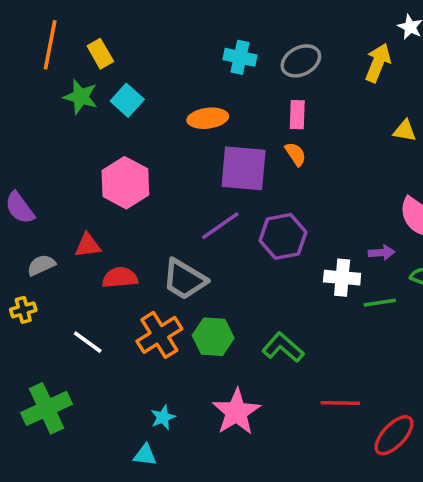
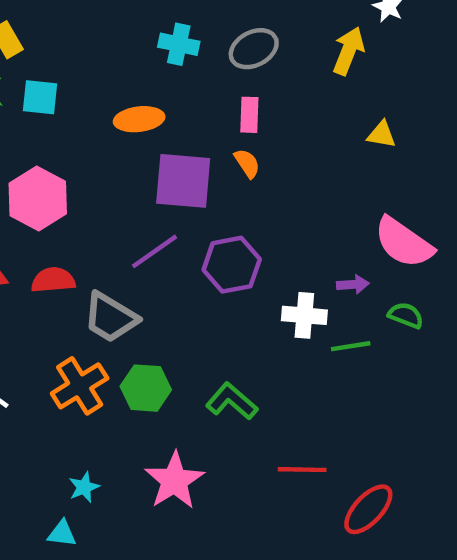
cyan square: (127, 100) -> (40, 97), turned -36
red semicircle: (120, 278) -> (53, 280), moved

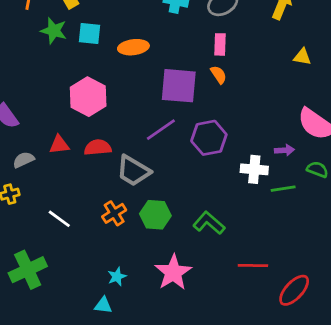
orange ellipse: (139, 119) -> (133, 47), moved
orange cross: (80, 386) -> (114, 213), size x0.7

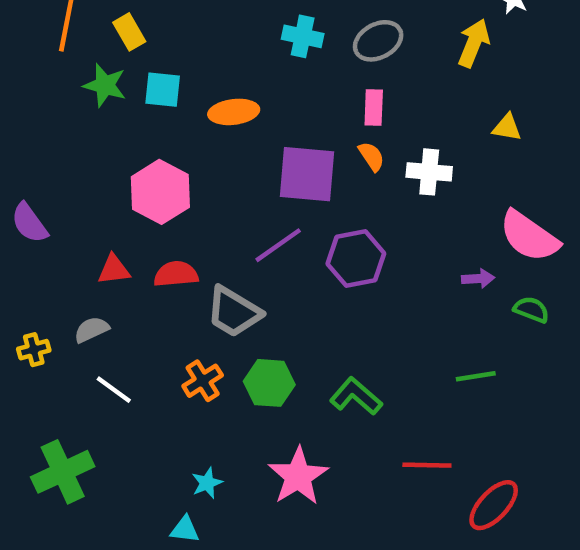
gray semicircle: (24, 160) -> (92, 330), moved
white cross: (254, 169) -> (429, 172), moved
green line: (283, 189) -> (476, 376), moved

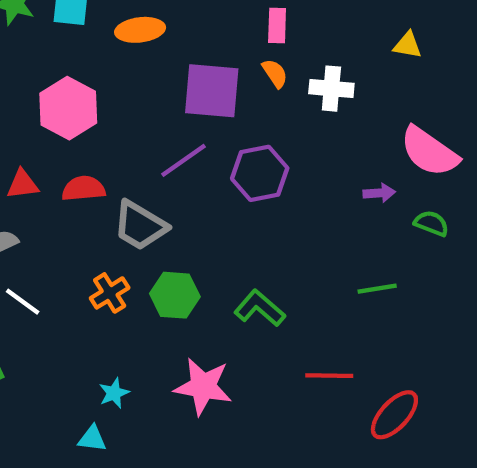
pink star: (298, 476) -> (203, 386), turned -30

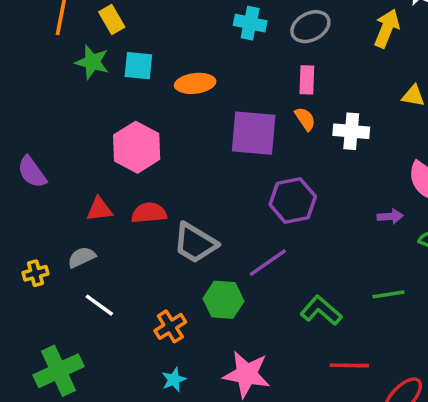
purple line: (184, 160) -> (268, 263), moved
orange cross: (110, 293) -> (170, 326), moved
green L-shape: (260, 308) -> (321, 310), moved

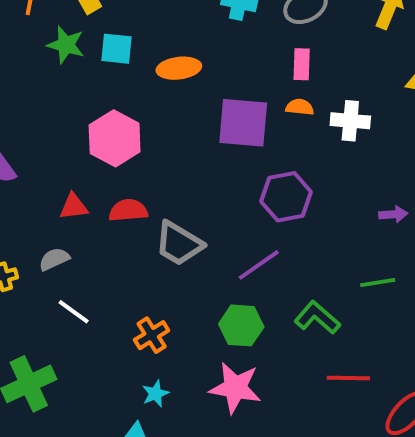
orange semicircle: (305, 119) -> (300, 107), turned -50
green line: (388, 294) -> (378, 283), moved
green hexagon: (224, 300) -> (241, 325), moved

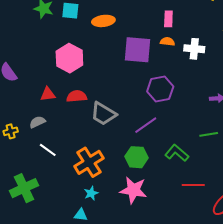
orange cross: (152, 335) -> (89, 162), size x1.6

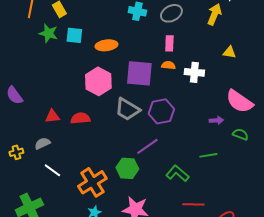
pink hexagon: (69, 58) -> (98, 81), moved
gray trapezoid: (103, 114) -> (127, 109), moved
green hexagon: (136, 157) -> (127, 168), moved

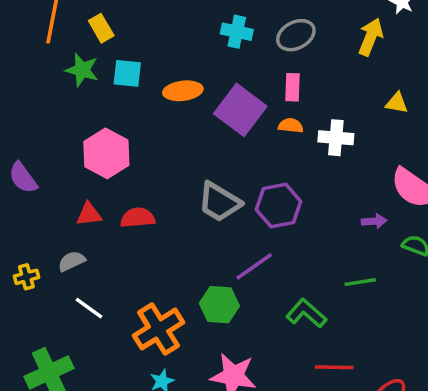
purple square: (139, 73) -> (240, 110), moved, turned 32
pink hexagon: (98, 81) -> (106, 153), moved

